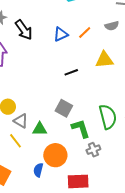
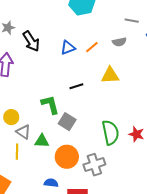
green L-shape: (81, 128) -> (50, 105), moved
yellow line: (16, 141) -> (17, 152), turned 35
gray cross: (93, 150) -> (94, 165), size x1.5
orange circle: (55, 155) -> (67, 157), moved
blue semicircle: (38, 170) -> (51, 183), moved, turned 80

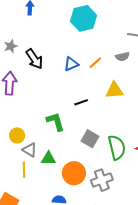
gray square: (67, 122) -> (90, 139), moved

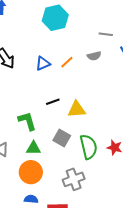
yellow triangle: (114, 90) -> (77, 109), moved
green triangle: (48, 158) -> (33, 148), moved
orange circle: (74, 173) -> (31, 172), moved

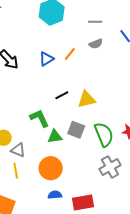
gray line: (106, 34) -> (95, 22), moved
green triangle: (33, 148) -> (55, 136), moved
gray cross: (74, 179) -> (110, 167), moved

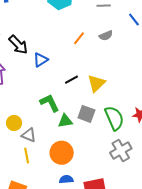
gray semicircle: (96, 44) -> (106, 36), moved
blue triangle: (46, 59) -> (41, 60), moved
yellow triangle: (87, 99) -> (96, 83), turned -30

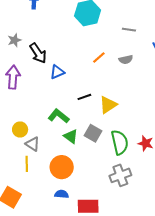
green L-shape: (50, 103) -> (59, 116), turned -35
green triangle: (65, 121) -> (71, 136), turned 35

